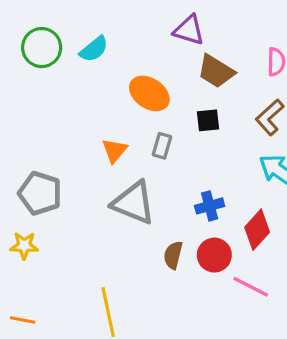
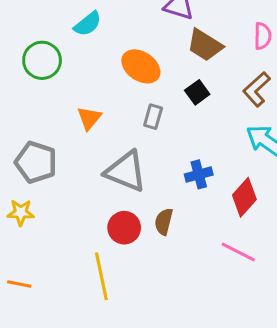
green circle: (42, 48) -> (42, 60), moved
black square: (208, 120) -> (197, 92), turned -30
orange triangle: (115, 151) -> (89, 118), moved
red circle: (214, 255) -> (124, 228), moved

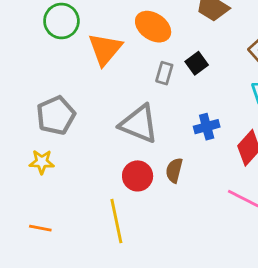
black square: (197, 92) -> (197, 63), moved
orange triangle: (89, 118) -> (105, 49), moved, size x1.5
gray pentagon: (36, 162) -> (56, 115), turned 30

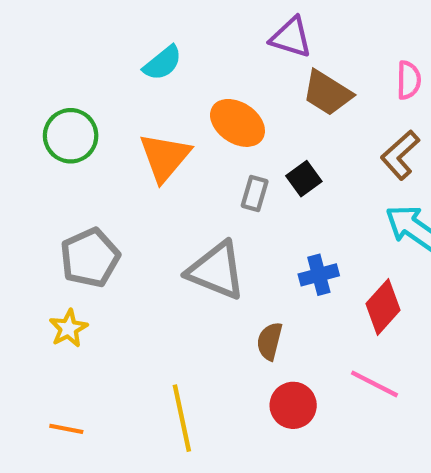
green circle: (61, 21) -> (71, 136), moved
yellow star: (42, 162) -> (68, 328), turned -30
red circle: (138, 176) -> (293, 405), moved

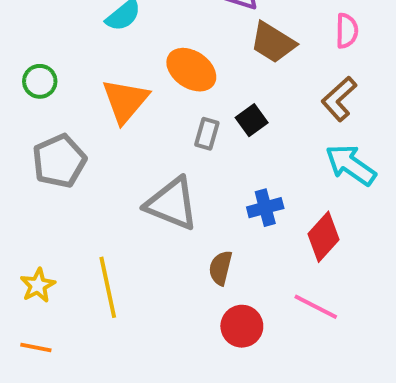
green circle: (71, 136) -> (40, 81), size x0.7
gray pentagon: (90, 258) -> (59, 161), moved
yellow star: (68, 328) -> (38, 285), moved
yellow line: (182, 418) -> (108, 287), moved

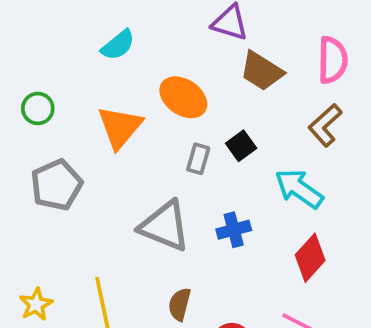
pink semicircle: (347, 31) -> (333, 60), size x1.4
cyan arrow: (351, 165) -> (299, 189), moved
blue cross: (265, 208) -> (234, 230), moved
brown semicircle: (220, 268) -> (180, 304), moved

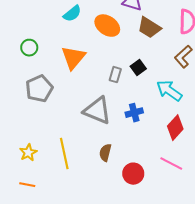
orange ellipse: (183, 97) -> (107, 26), moved

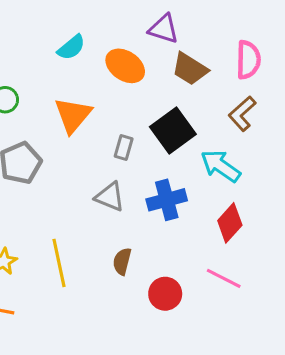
black square: (138, 68) -> (173, 131), size x1.8
gray rectangle: (115, 75) -> (124, 147), moved
gray triangle: (97, 111) -> (110, 197), size x0.7
blue cross: (134, 113) -> (167, 200), size x1.4

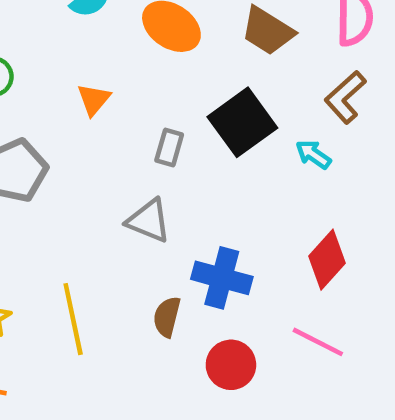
orange triangle: (73, 115) -> (94, 99), size x0.6
cyan arrow: (221, 166) -> (313, 154), moved, size x0.6
blue cross: (167, 200) -> (222, 278), moved, turned 30

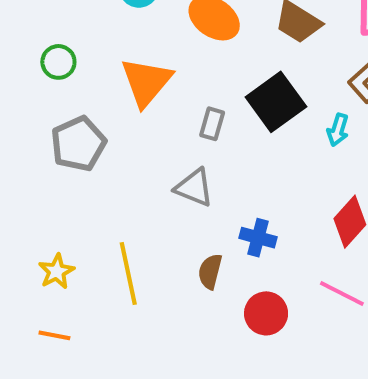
orange triangle: (94, 99) -> (146, 82), size x1.8
cyan arrow: (313, 154) -> (338, 130), turned -108
blue cross: (222, 278) -> (258, 238), size x0.7

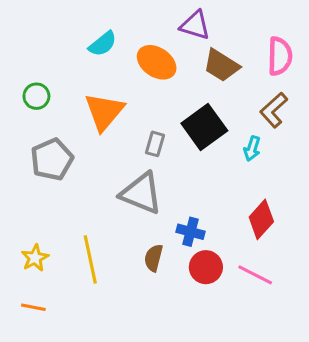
gray triangle: (194, 188) -> (141, 193), size x1.4
red circle: (266, 313) -> (206, 267), moved

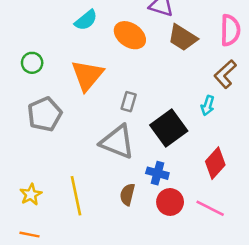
black square: (204, 127) -> (169, 128), moved

